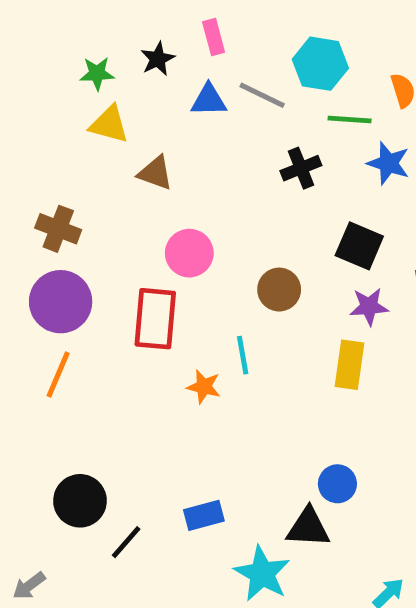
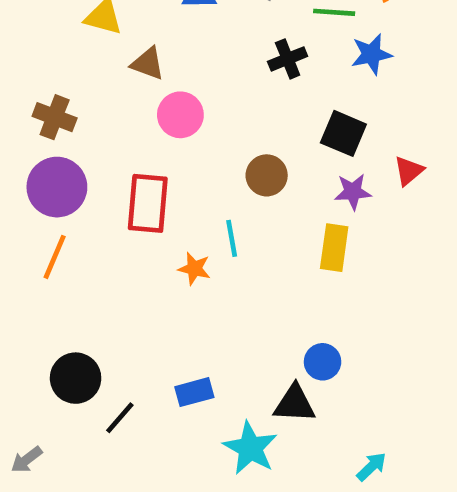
blue star: (388, 163) -> (371, 54), turned -30
pink circle: (189, 253) -> (180, 115), moved

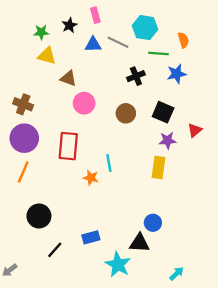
brown circle: (267, 175) -> (126, 113), moved
black circle: (76, 378) -> (39, 216), moved

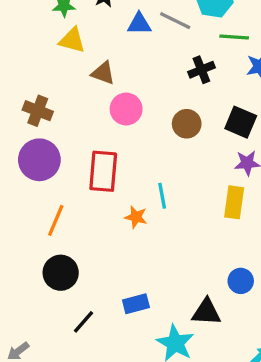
orange line: (23, 172) -> (56, 220), moved
blue circle: (153, 223) -> (241, 281), moved

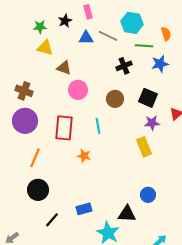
cyan line: (162, 196) -> (98, 126), moved
yellow rectangle: (234, 202) -> (144, 147), turned -30

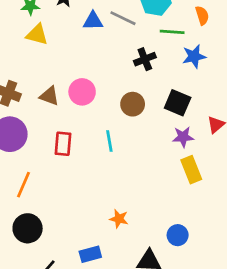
brown triangle: (64, 68) -> (49, 96), moved
red rectangle: (64, 128) -> (63, 144), size x0.7
yellow rectangle: (144, 147) -> (191, 170), moved
orange star: (84, 156) -> (119, 219), moved

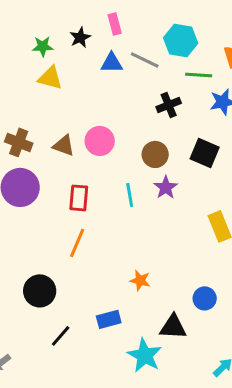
purple star: (183, 137) -> (166, 187), moved, turned -30
orange line: (23, 185) -> (77, 243), moved

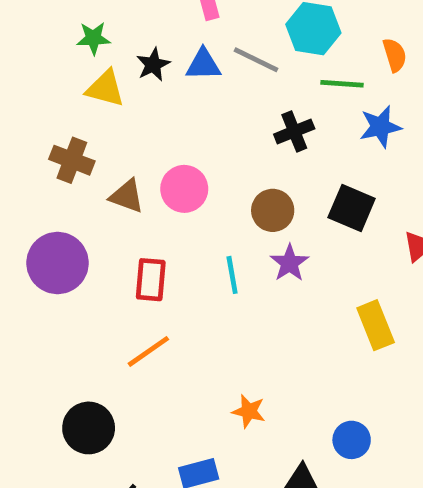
black star: (80, 37) -> (153, 65), moved
brown cross: (19, 142) -> (72, 160), moved
orange line: (77, 243) -> (148, 351), turned 32

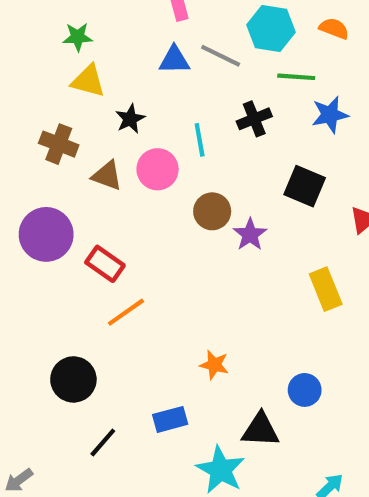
orange semicircle: (395, 55) -> (334, 28), moved, turned -52
black star: (153, 65) -> (130, 119), moved
brown circle: (273, 210) -> (212, 211), moved
cyan line: (232, 275) -> (200, 140), moved
red rectangle: (151, 280) -> (105, 264), moved, turned -60

